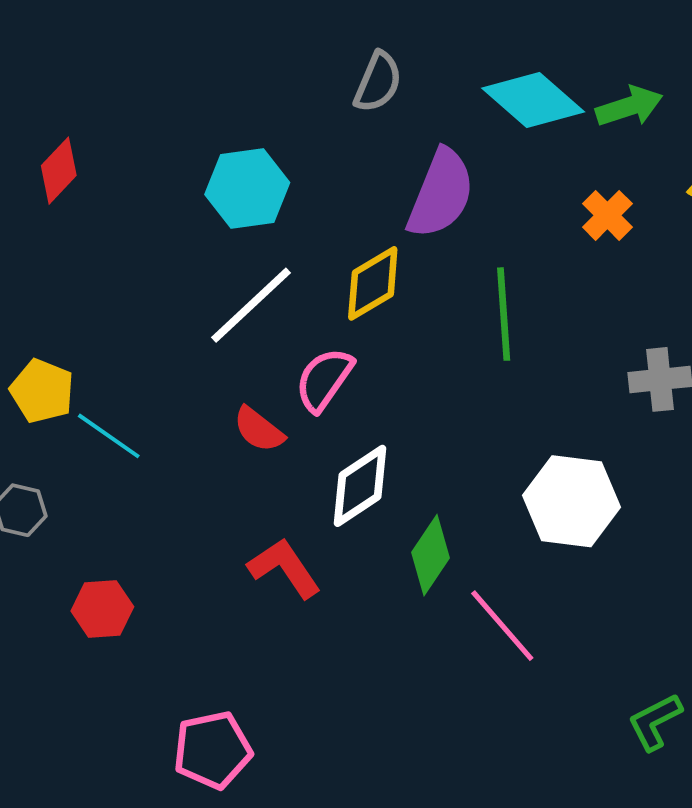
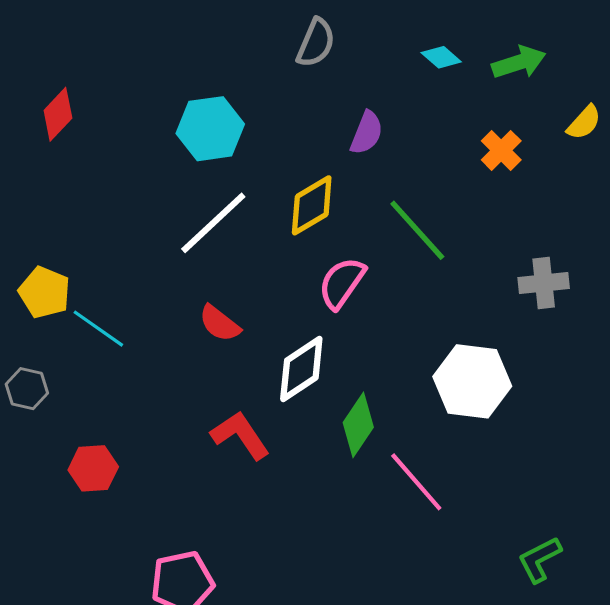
cyan diamond: (533, 100) -> (441, 57), size x0.5
purple semicircle: (441, 194) -> (367, 133), size x0.6
green line: (504, 314) -> (417, 230), turned -38
pink semicircle: (324, 379) -> (342, 283), moved

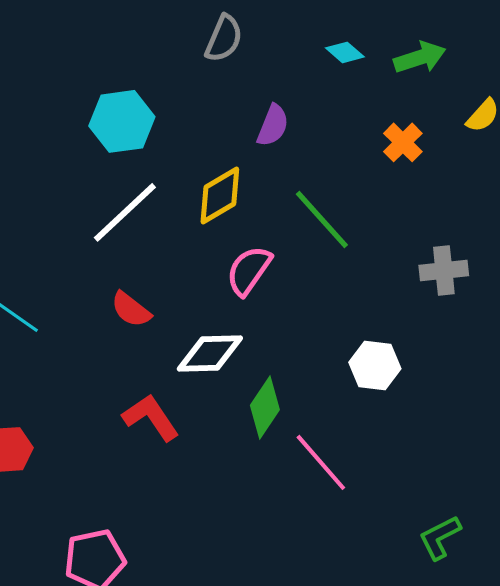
white diamond: (301, 369) -> (210, 353), turned 32
white hexagon: (472, 381) -> (375, 365), size x0.7

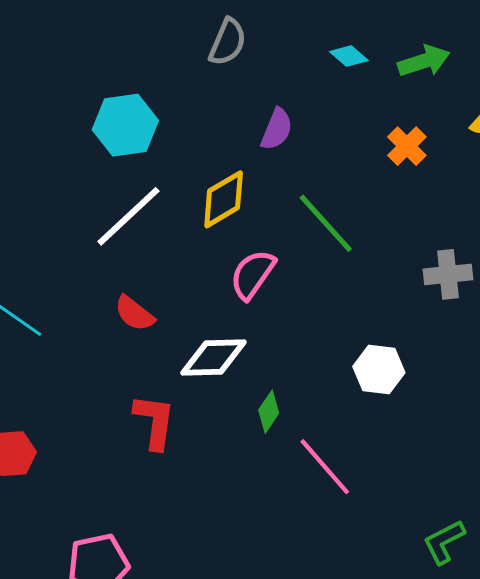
green diamond: (265, 407) -> (269, 412), size x0.7
red L-shape: (151, 417) -> (154, 422), turned 42

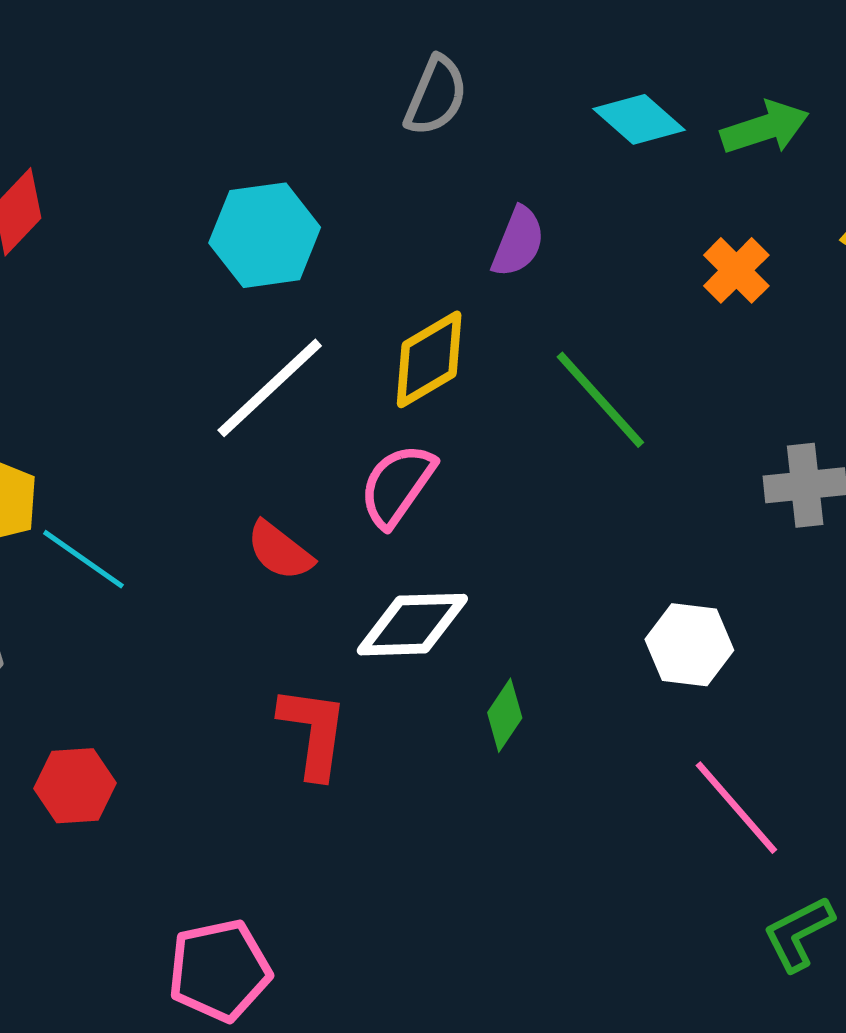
cyan diamond: (349, 56) -> (639, 119), size x1.4
pink semicircle: (253, 274) -> (397, 485), moved
pink line: (325, 467) -> (736, 808), moved

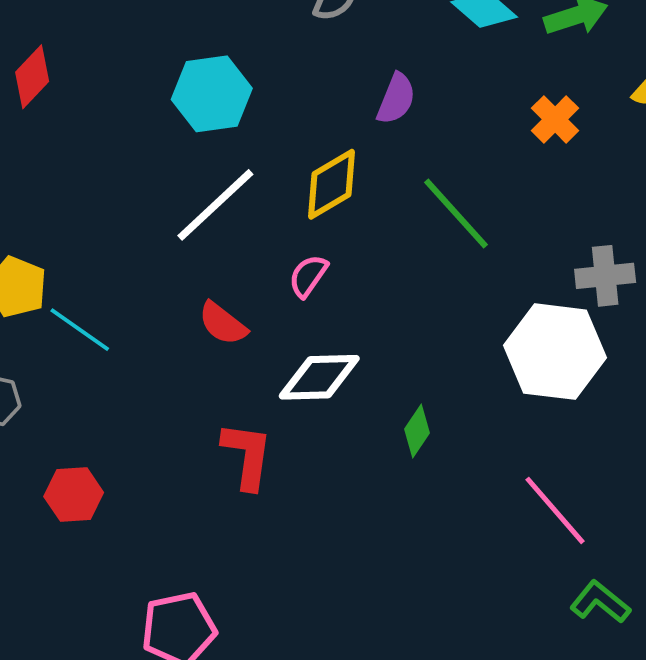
pink semicircle: (397, 485) -> (308, 276), size x0.7
white hexagon: (689, 645) -> (555, 352), moved, size x1.6
green diamond: (505, 715) -> (417, 431), moved
green L-shape: (798, 933) -> (600, 602), turned 66

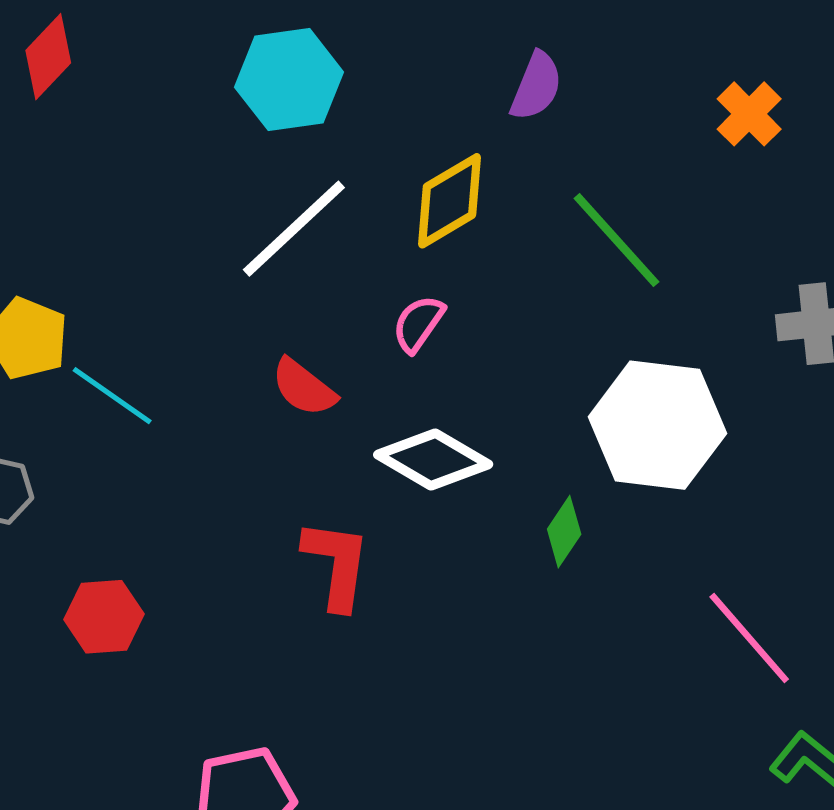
white hexagon: (555, 352) -> (657, 425), moved
white diamond: (319, 377) -> (433, 460), turned 32

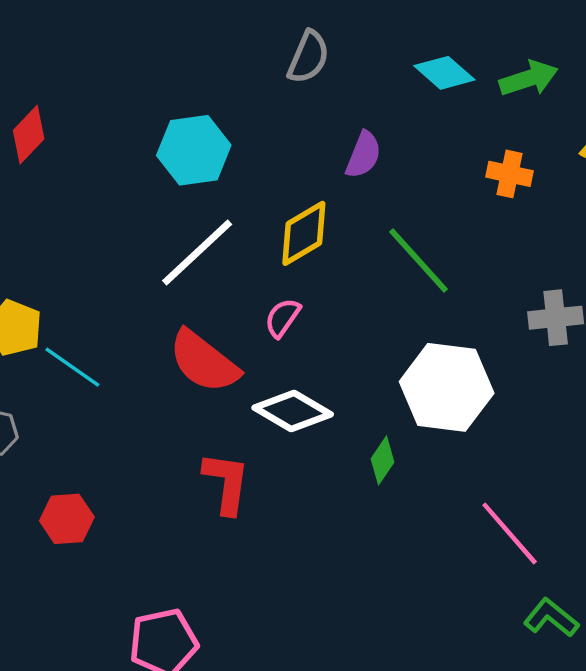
orange cross: (749, 114) -> (510, 174), turned -33
red semicircle: (304, 387) -> (204, 362), size x1.6

